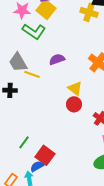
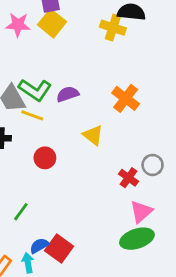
green L-shape: (34, 31) -> (35, 90), moved
red circle: (74, 104) -> (45, 158), moved
red square: (45, 155) -> (59, 249), moved

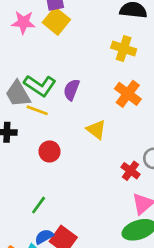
yellow cross: (113, 28) -> (124, 48), moved
purple semicircle: (68, 94) -> (71, 90), turned -50
green line: (21, 212) -> (39, 205), moved

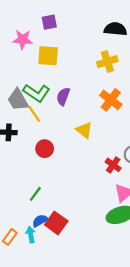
yellow square: (56, 21) -> (48, 56), moved, turned -35
yellow cross: (124, 48) -> (107, 62), turned -36
yellow line: (37, 110) -> (34, 114), turned 36

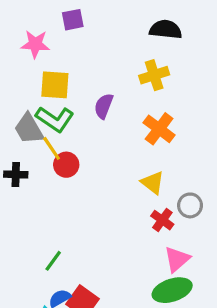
yellow square: (48, 56) -> (55, 85), moved
purple semicircle: (63, 96) -> (104, 106), moved
yellow triangle: (84, 130) -> (153, 183), moved
red circle: (45, 149) -> (66, 165), moved

